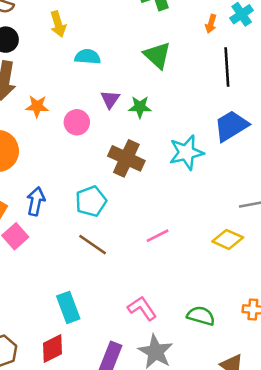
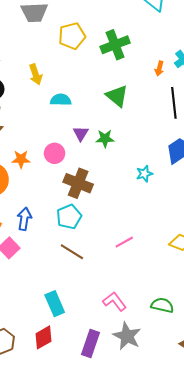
orange star: (37, 106) -> (21, 159), moved
cyan star: (186, 153) -> (144, 174), size x0.6
brown cross: (126, 158) -> (78, 183), moved

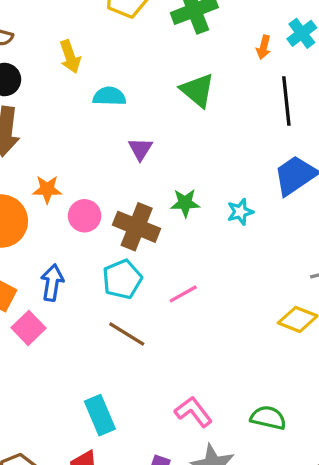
green star: (105, 139) -> (185, 203), moved
pink circle: (55, 153) -> (85, 216), moved
pink line: (124, 242) -> (183, 294), moved

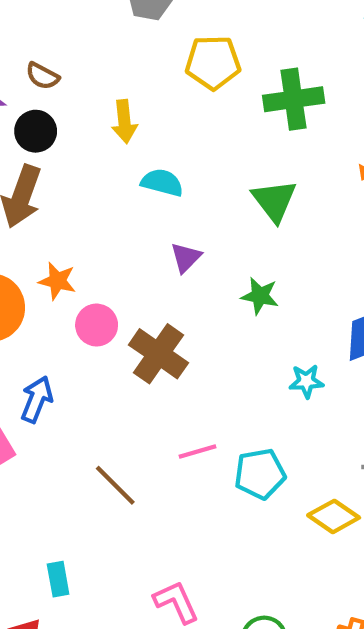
green star: (185, 203) -> (260, 296), moved
cyan star: (240, 212) -> (306, 381), moved
cyan pentagon: (122, 279) -> (260, 474), moved
cyan rectangle: (100, 415) -> (58, 579), size x0.7

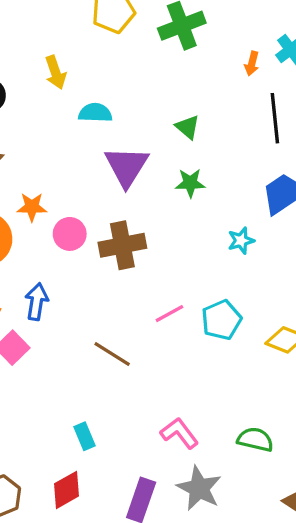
green triangle: (274, 201) -> (188, 127), moved, size x0.7
purple triangle: (186, 257) -> (127, 166), size x1.8
brown cross: (158, 354) -> (122, 245), turned -33

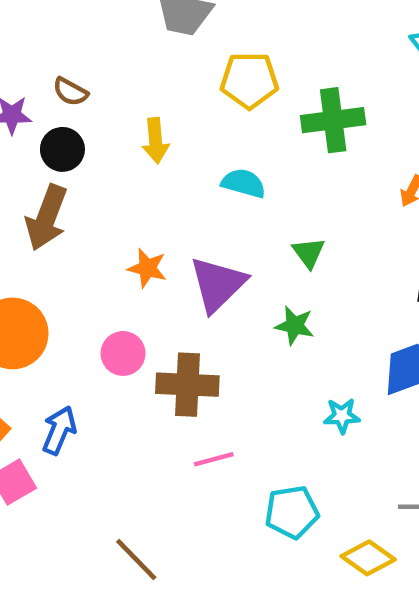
cyan semicircle: (95, 113) -> (244, 183), moved
orange star: (32, 207) -> (147, 268), moved
pink line: (169, 314) -> (214, 459), moved
brown line: (112, 354) -> (136, 560), moved

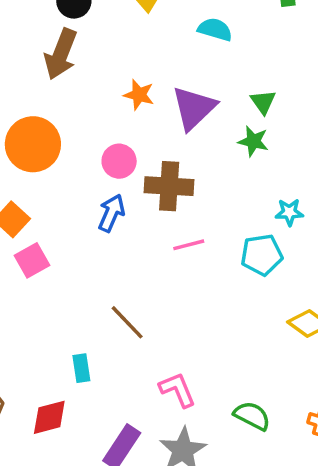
green triangle: (309, 253) -> (263, 102), moved
blue arrow: (59, 430) -> (111, 213), moved
cyan pentagon: (292, 512) -> (262, 255), moved

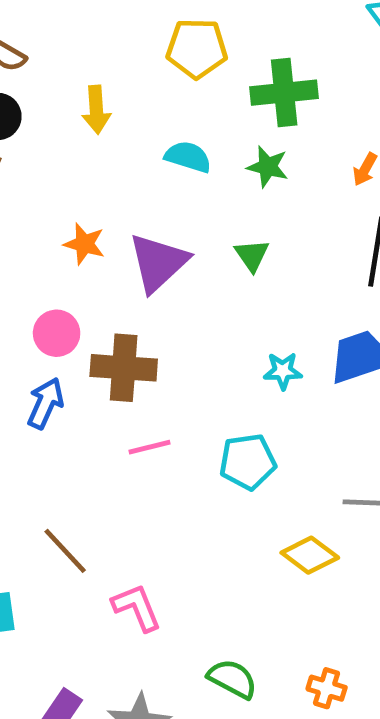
green star: (253, 141) -> (268, 167), moved
cyan star: (289, 212) -> (283, 371), moved
pink L-shape: (178, 390) -> (137, 607), moved

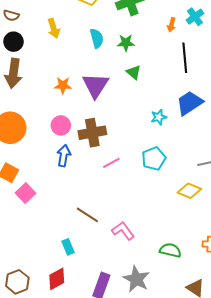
cyan semicircle: (188, 157) -> (97, 38), turned 72
green star: (268, 167) -> (126, 43), moved

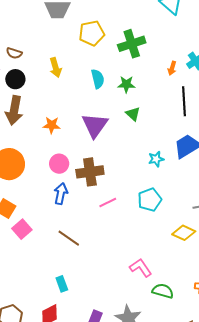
orange star: (63, 85) -> (52, 125), moved
brown line: (87, 215) -> (69, 238), moved
pink L-shape: (123, 231) -> (141, 268), moved

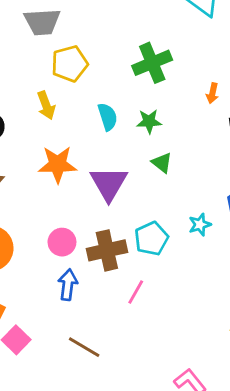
yellow pentagon: (92, 33) -> (70, 64), moved
orange star: (52, 125) -> (58, 164), moved, size x1.5
cyan pentagon: (150, 200) -> (151, 239), moved
pink line: (108, 202) -> (136, 292), turned -30

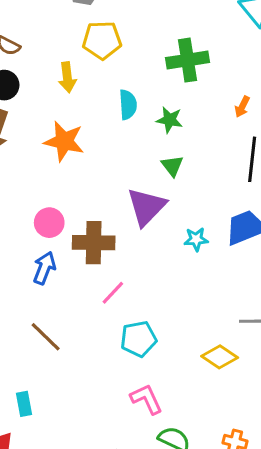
purple triangle: (109, 183) -> (146, 207), moved
cyan pentagon: (151, 239) -> (139, 339), moved

